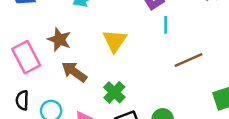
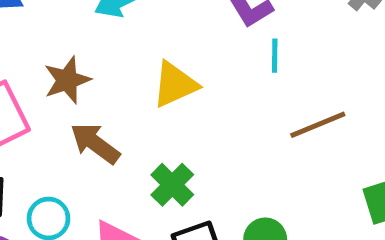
brown star: (59, 40) -> (67, 80), turned 30
yellow triangle: (115, 41) -> (175, 85), turned 30

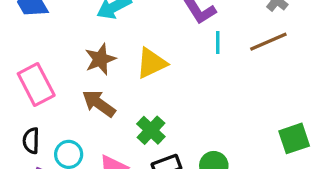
brown star: (67, 80) -> (100, 59), moved
brown line: (318, 125) -> (268, 42), moved

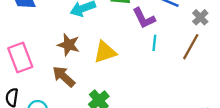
brown line: (268, 42) -> (191, 47), turned -44
brown star: (100, 59) -> (69, 45), turned 30

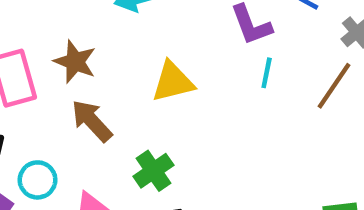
brown star: (69, 45) -> (75, 62), moved

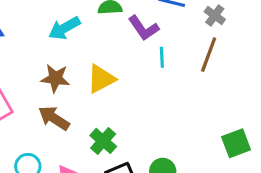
brown star: (75, 62) -> (55, 78), moved

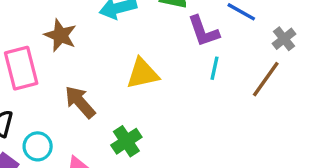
brown star: (55, 78) -> (60, 35), moved

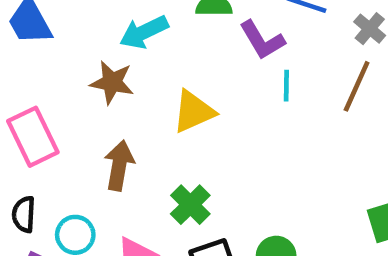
brown star: (60, 35) -> (112, 82), moved
brown arrow: (80, 102) -> (119, 165), turned 63

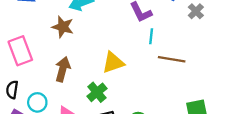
brown line: (357, 86) -> (172, 59), moved, turned 70
yellow triangle: (194, 112) -> (113, 63), moved

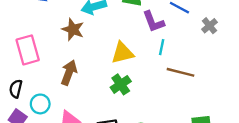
yellow triangle: (113, 63) -> (122, 53), moved
green cross: (97, 92) -> (121, 84), moved

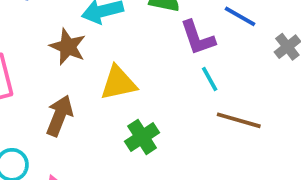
cyan line: (162, 47) -> (210, 79), turned -42
yellow triangle: (122, 53) -> (118, 83), moved

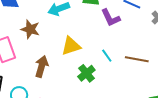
brown star: (68, 47) -> (30, 29), moved
cyan line: (210, 79) -> (107, 56), moved

